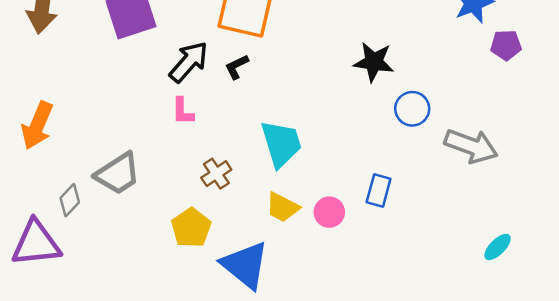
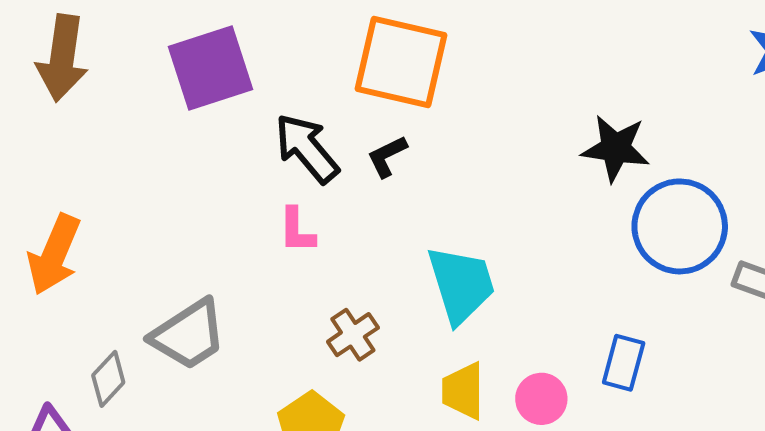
black arrow: (189, 62) -> (307, 148), turned -81
blue circle: (412, 109) -> (680, 226), size x1.6
yellow trapezoid: (282, 207) -> (463, 391), turned 63

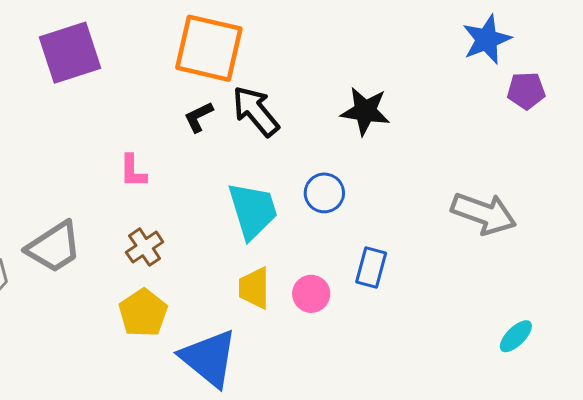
black arrow: (307, 148) -> (256, 111), moved
blue circle: (680, 226) -> (324, 193), moved, size x0.6
brown cross: (353, 335) -> (145, 247), moved

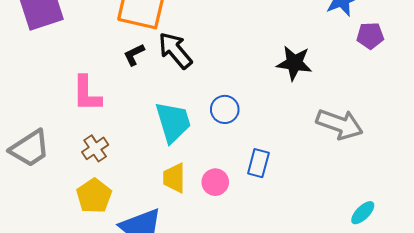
black star: (365, 111) -> (294, 63), moved
pink L-shape: (133, 171) -> (87, 94), size x1.5

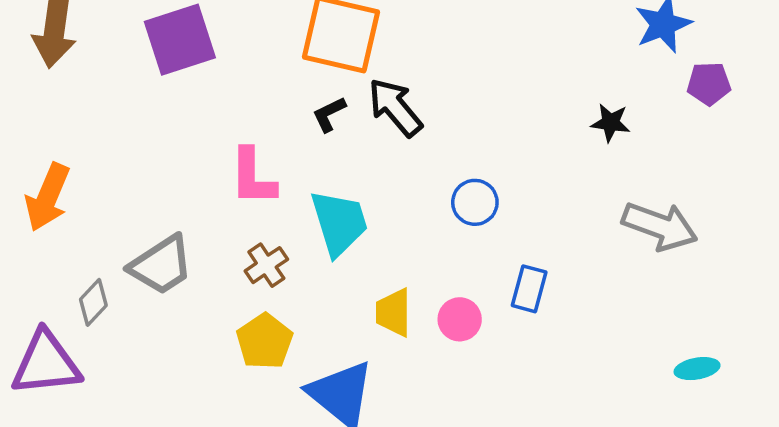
black star: (294, 63) -> (611, 123), moved, size x0.7
cyan trapezoid: (173, 122) -> (339, 223), moved
cyan ellipse: (363, 213) -> (697, 369), turned 35

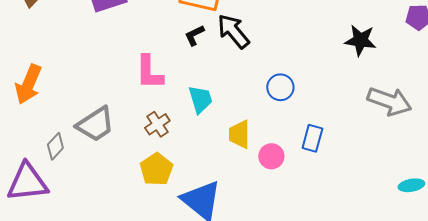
black star: (611, 123) -> (360, 40), size x1.4
cyan trapezoid: (339, 223) -> (200, 99), size x0.7
yellow trapezoid: (394, 313) -> (239, 134), moved

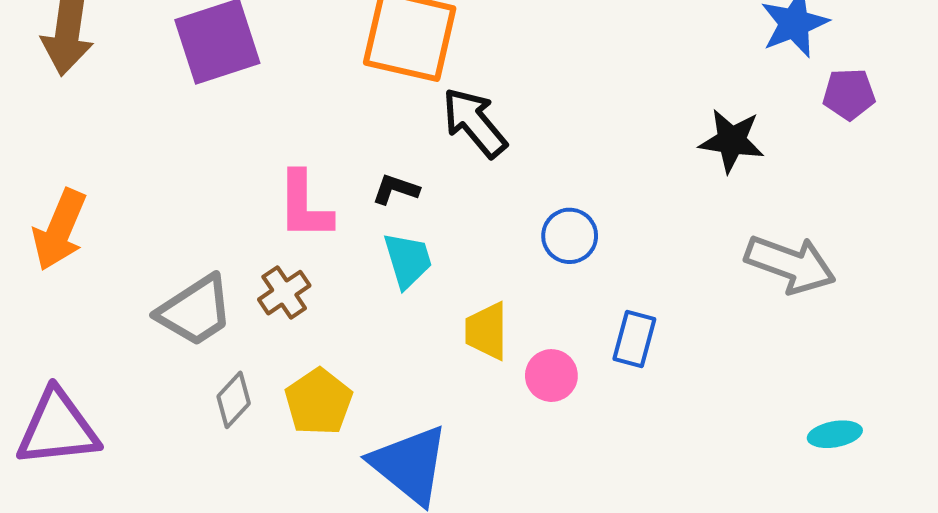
black L-shape: (194, 35) -> (396, 189), moved, turned 45
brown cross: (157, 124) -> (284, 293), moved
gray diamond: (55, 146) -> (234, 400), moved

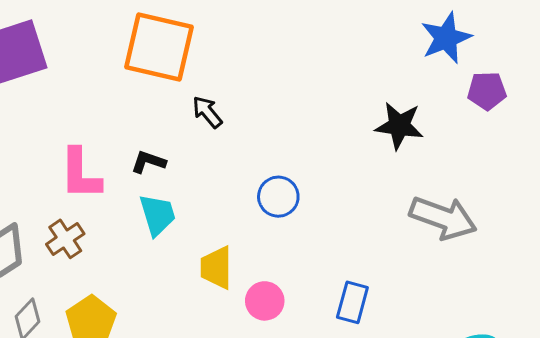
black arrow: (474, 122) -> (207, 112), size x0.6
blue rectangle: (634, 339) -> (352, 302), moved

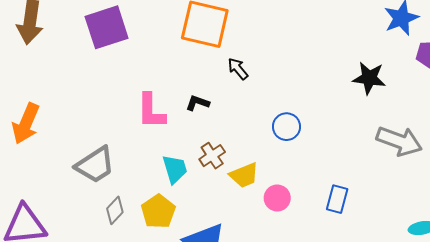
cyan trapezoid: (157, 215) -> (175, 169), moved
brown cross: (65, 239) -> (212, 156), moved
yellow trapezoid: (216, 268) -> (244, 175), turned -112

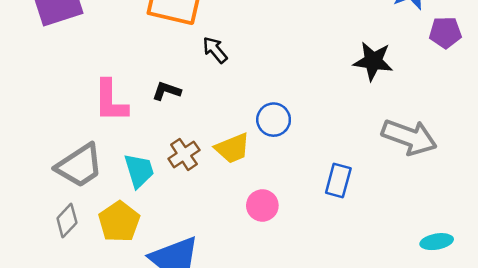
gray trapezoid: (95, 165) -> (79, 166), moved
yellow trapezoid: (244, 175) -> (232, 148), moved
blue rectangle: (337, 199) -> (338, 181), moved

